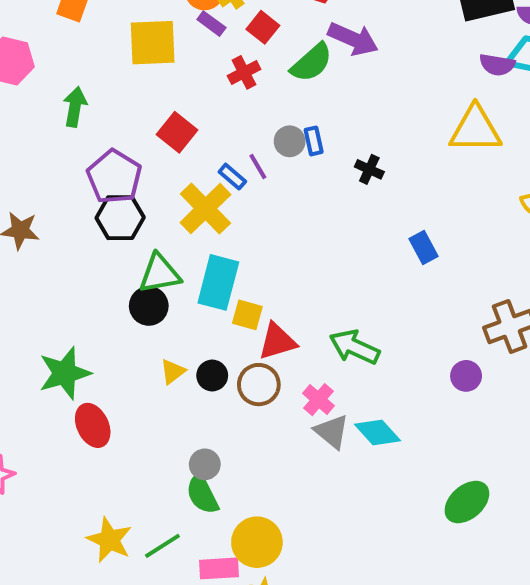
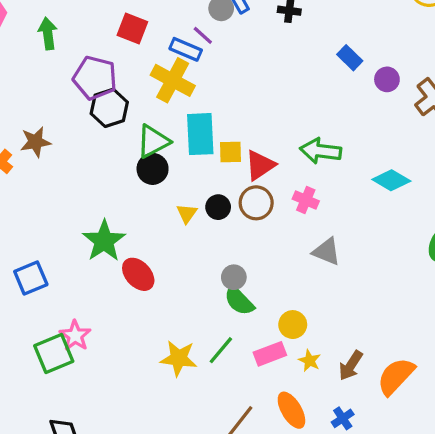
blue rectangle: (232, 177) -> (186, 49), size x1.4
purple circle: (466, 376) -> (387, 79), moved
gray triangle: (332, 432) -> (327, 252), moved
cyan diamond: (378, 432) -> (391, 180), moved
yellow circle: (257, 542) -> (293, 325), size x0.7

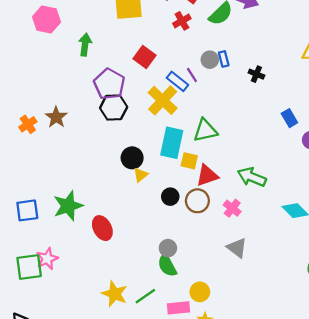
green triangle: (153, 141) -> (205, 130), moved
brown star: (35, 142) -> (56, 117), turned 30
yellow triangle: (187, 214) -> (141, 175), moved
green star: (104, 241) -> (68, 206), moved

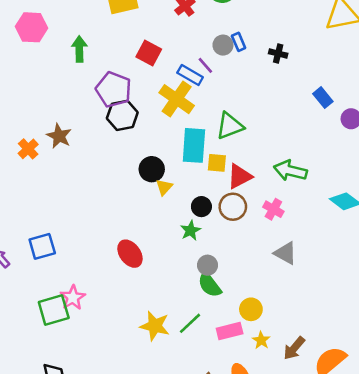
green star: (68, 206) -> (191, 230), moved, size x0.6

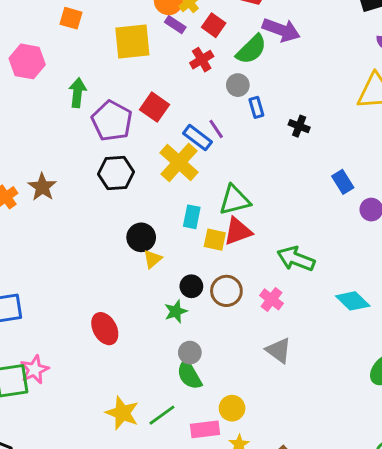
gray circle: (223, 45) -> (238, 85), moved
purple pentagon: (114, 90) -> (112, 121), moved
cyan rectangle: (194, 145) -> (192, 217), size x0.6
red triangle: (240, 176) -> (238, 231), moved

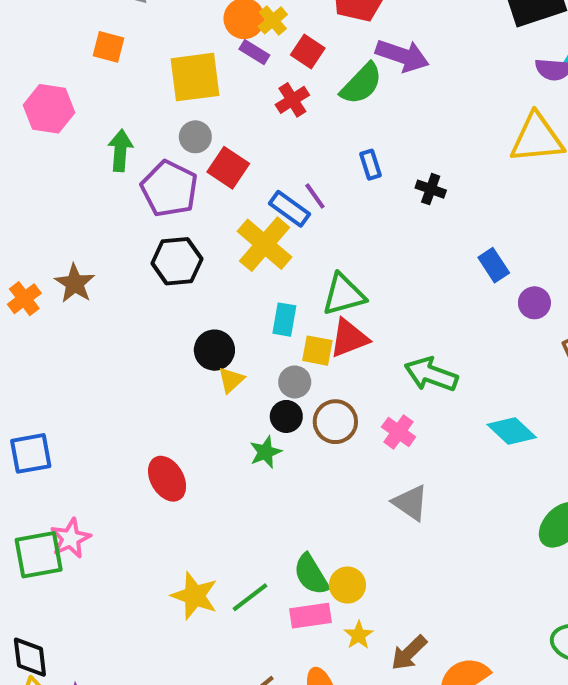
gray circle: (238, 85) -> (195, 137), moved
gray circle: (190, 353) -> (295, 382), moved
green semicircle: (189, 375) -> (311, 574), moved

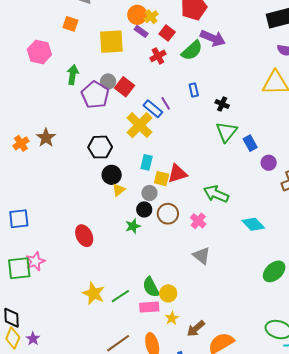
gray circle: (195, 137) -> (108, 81), moved
black hexagon: (177, 261) -> (100, 147), moved
green triangle: (344, 295) -> (226, 132), moved, turned -40

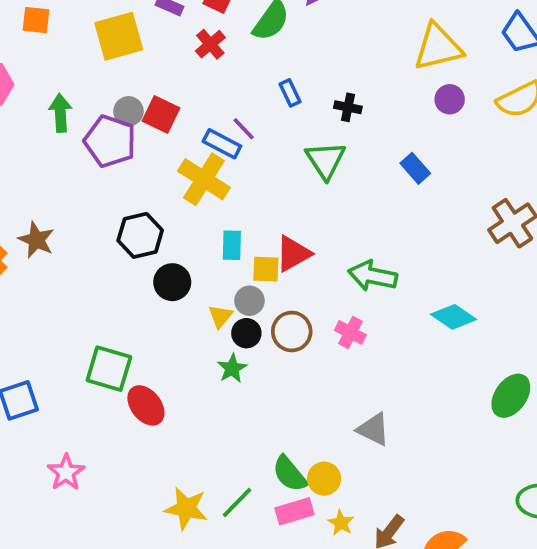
green triangle: (226, 132) -> (326, 160), moved
purple circle: (269, 163) -> (450, 99), moved
yellow triangle: (119, 190) -> (220, 316), moved
gray triangle: (202, 256) -> (373, 429), moved
green square: (19, 268) -> (109, 369), moved, turned 35

